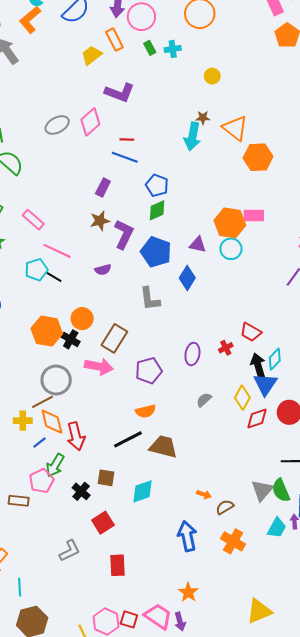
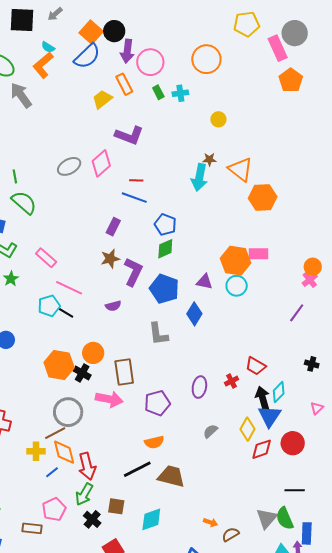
brown rectangle: (114, 338) -> (124, 372), turned -40
green arrow: (55, 465) -> (84, 494), moved

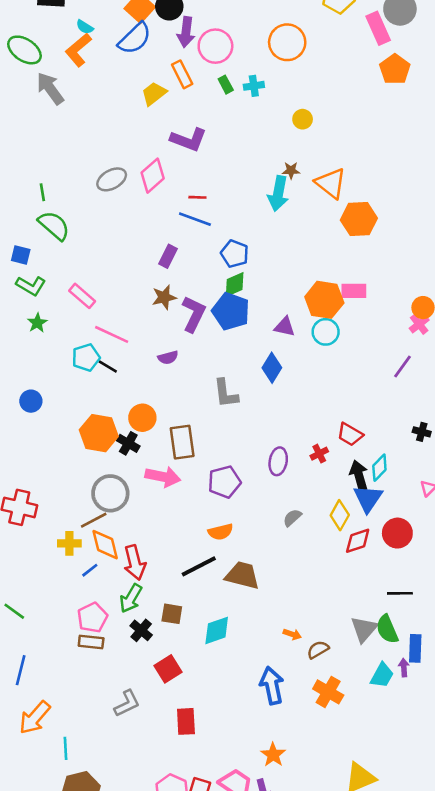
blue pentagon: (164, 289) -> (231, 311), moved
brown rectangle: (32, 528) -> (91, 642), moved

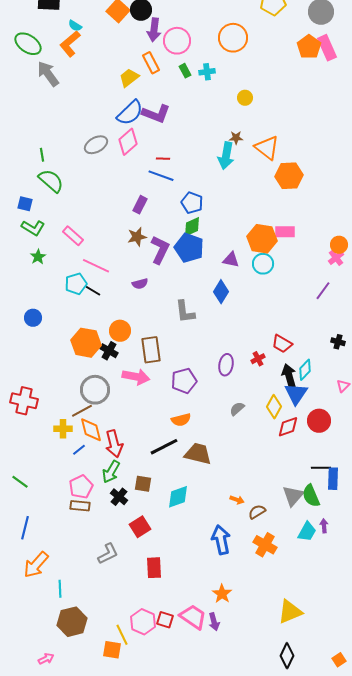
pink rectangle: (378, 28) -> (327, 48), moved
blue semicircle: (135, 38) -> (130, 113), moved
orange pentagon: (395, 69) -> (309, 47), moved
blue rectangle: (415, 648) -> (333, 479), moved

